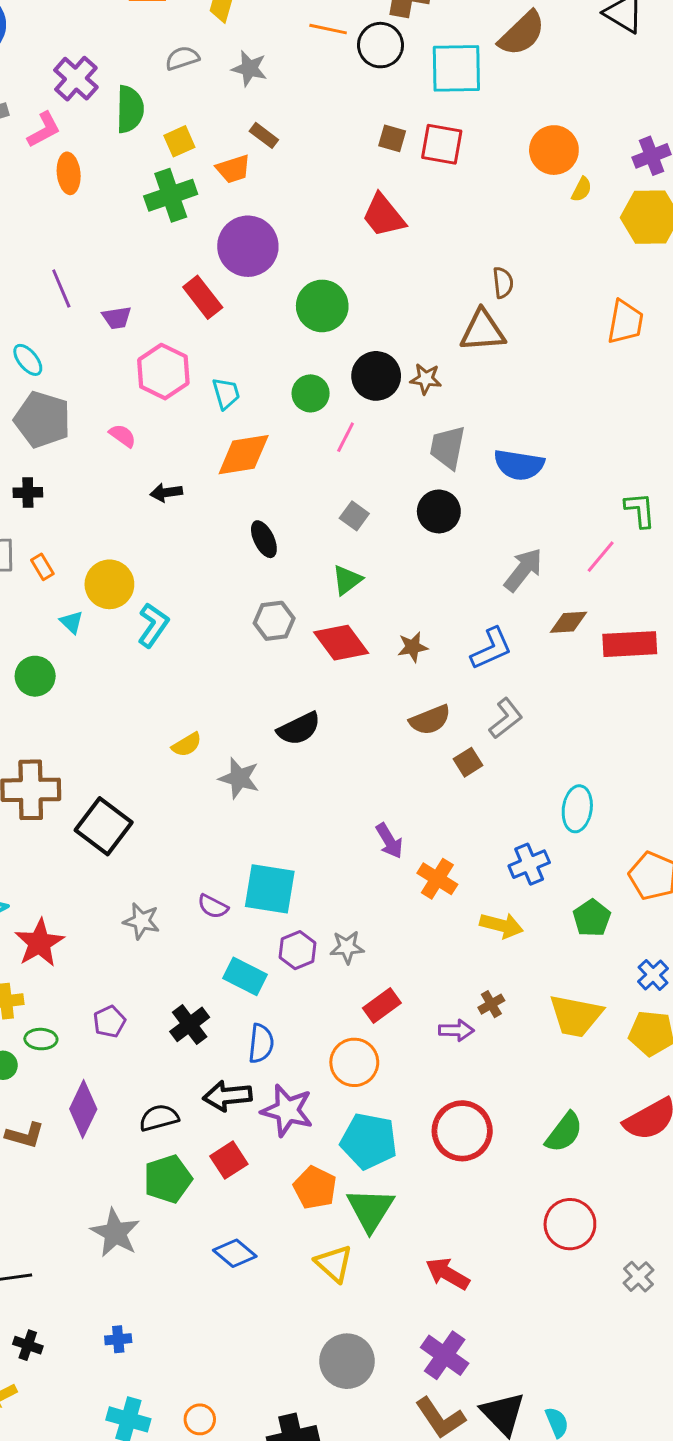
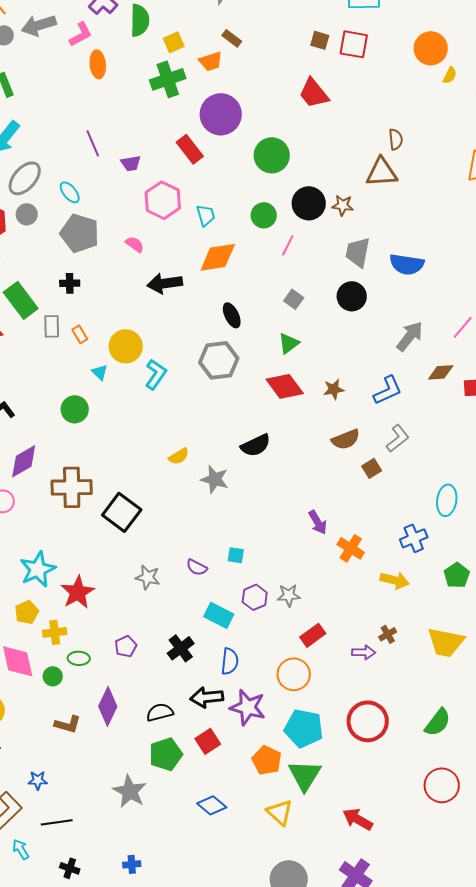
black arrow: (166, 493) -> (165, 283), size x1.6
gray hexagon: (274, 621) -> (219, 360), moved, size x1.4
cyan square: (270, 889) -> (236, 555), size x0.5

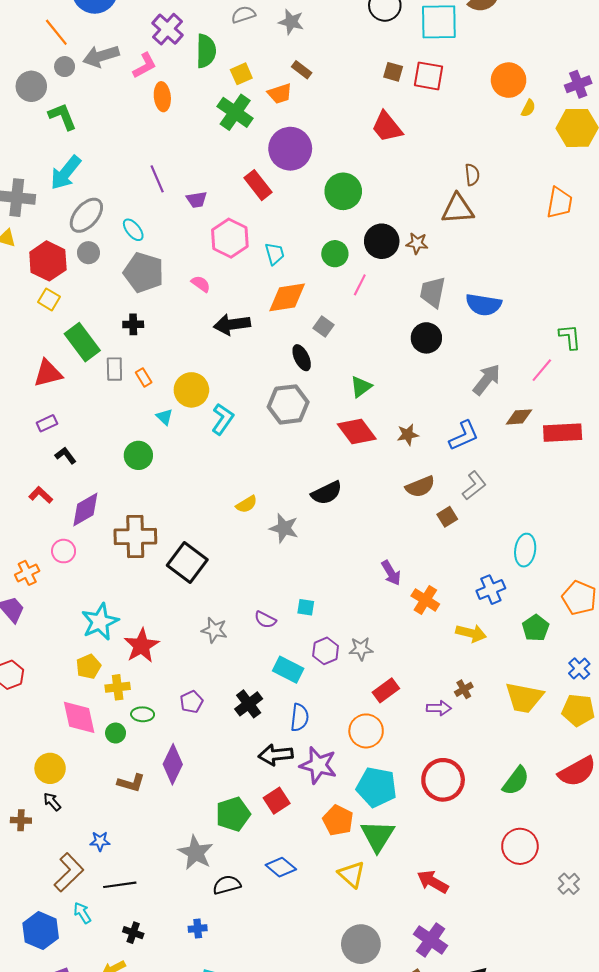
green cross: (168, 79) -> (235, 112), turned -36
gray square: (294, 299) -> (323, 326), moved
black semicircle: (160, 712) -> (227, 885), moved

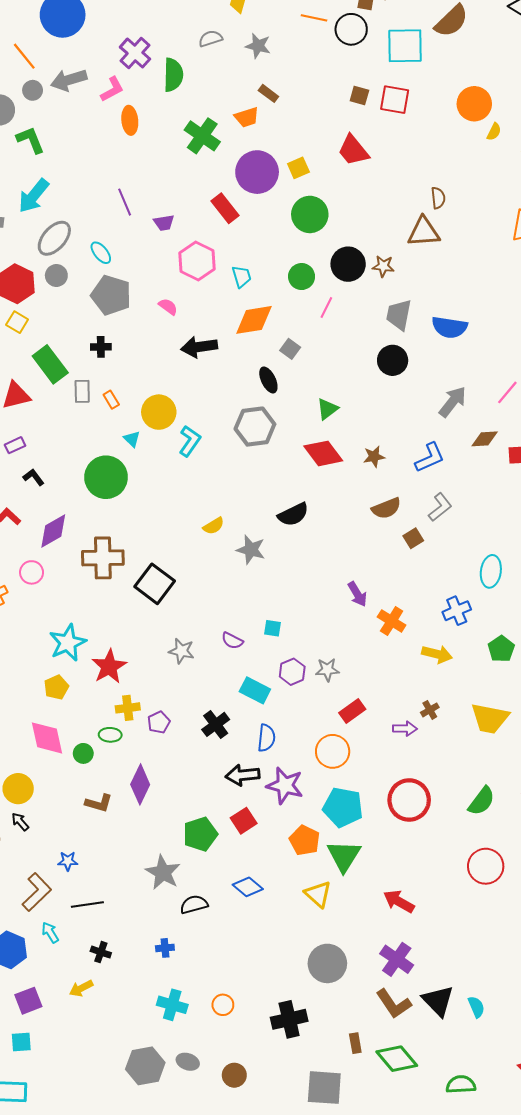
yellow square: (241, 74) -> (298, 168), moved
green circle: (138, 455) -> (106, 477), size x1.5
yellow cross: (118, 687) -> (128, 708), moved

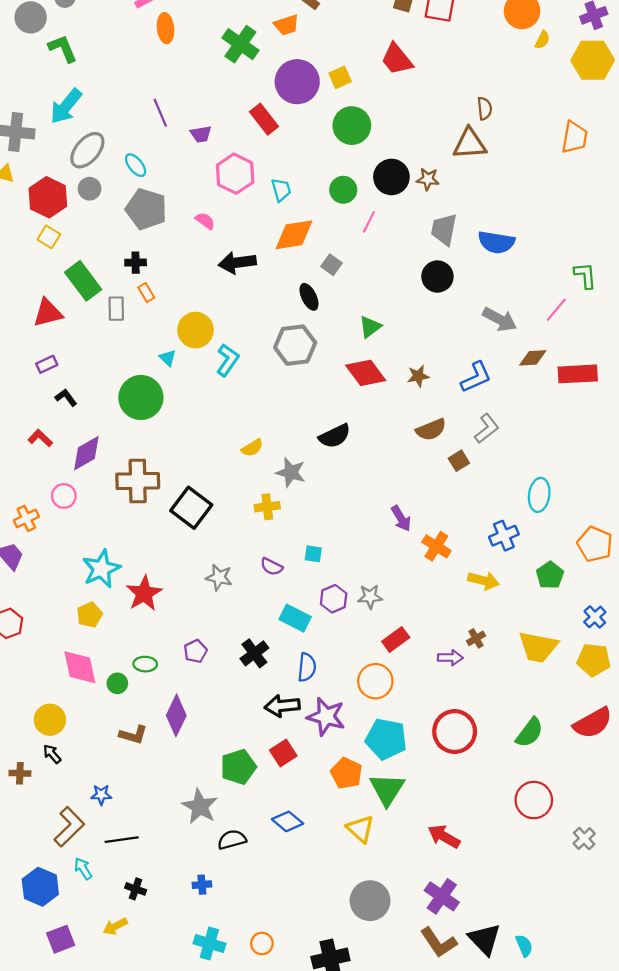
orange rectangle: (111, 400) -> (146, 293), moved
gray arrow: (453, 402) -> (500, 319), turned 80
yellow cross: (128, 708) -> (267, 507), moved

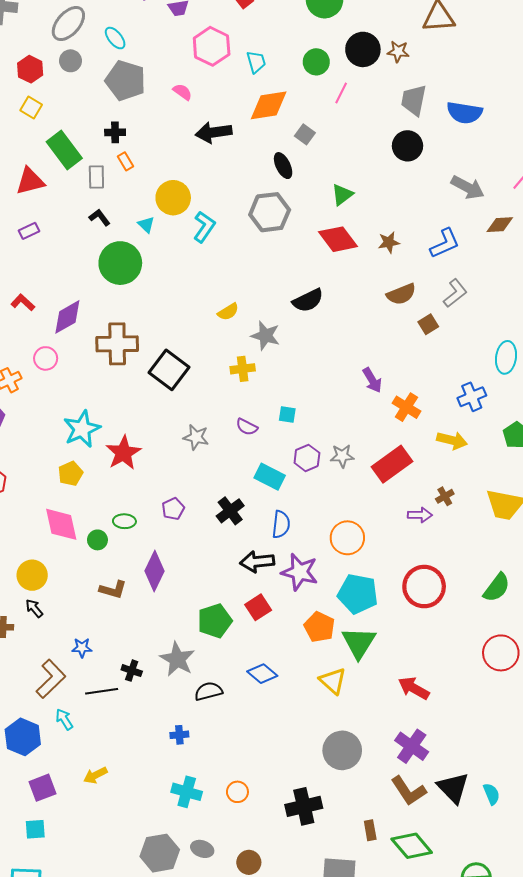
red hexagon: (48, 197) -> (30, 69), size x0.7
black L-shape: (66, 397) -> (100, 217), moved
red rectangle: (396, 639) -> (392, 464), moved, size x1.5
black cross: (136, 889) -> (132, 671), moved

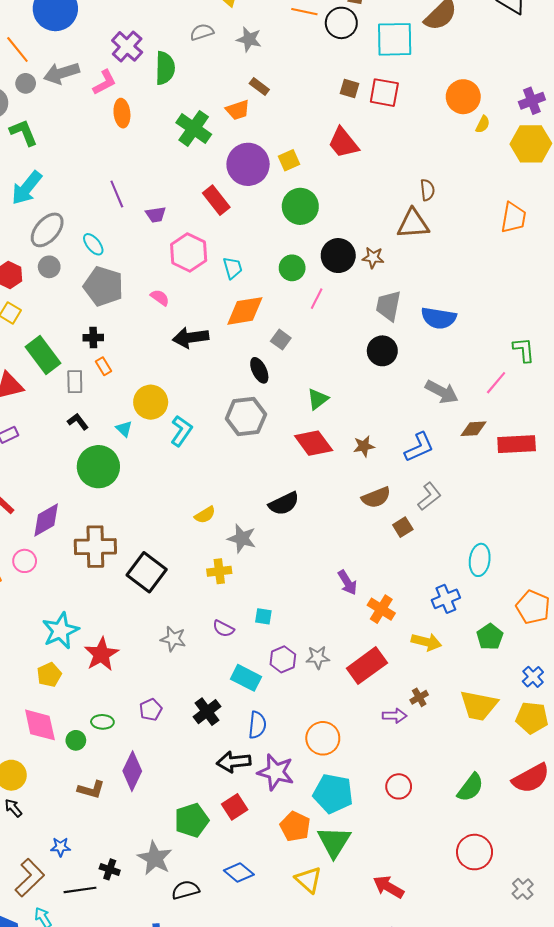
red circle: (424, 587) -> (399, 786), size x0.6

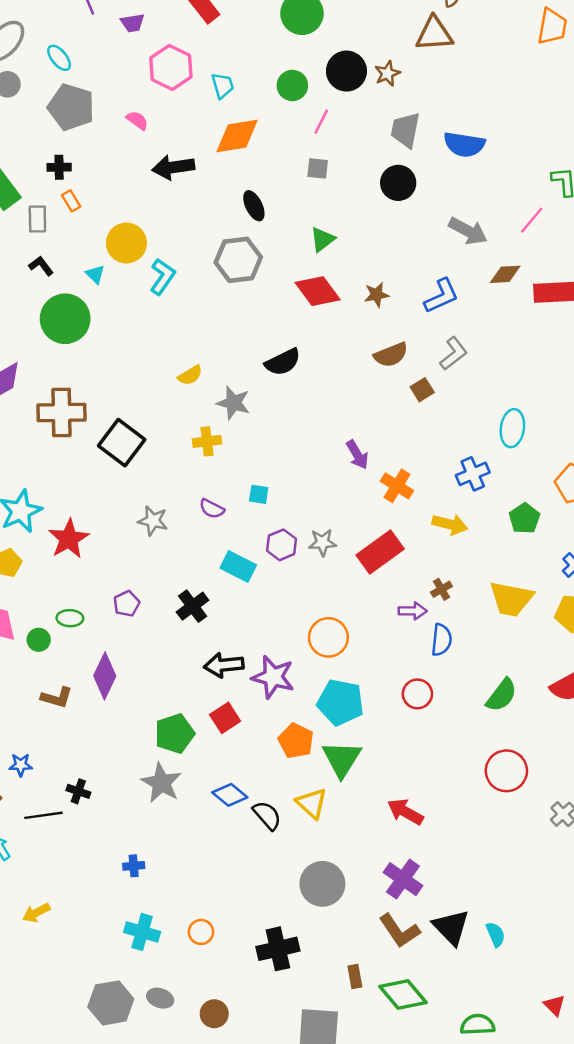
brown star: (373, 258) -> (387, 73), turned -30
gray square: (281, 340) -> (318, 168), moved, turned -30
blue semicircle: (257, 725) -> (441, 640), moved
gray star: (155, 858) -> (161, 783), moved
black semicircle: (185, 890) -> (267, 815), moved, turned 64

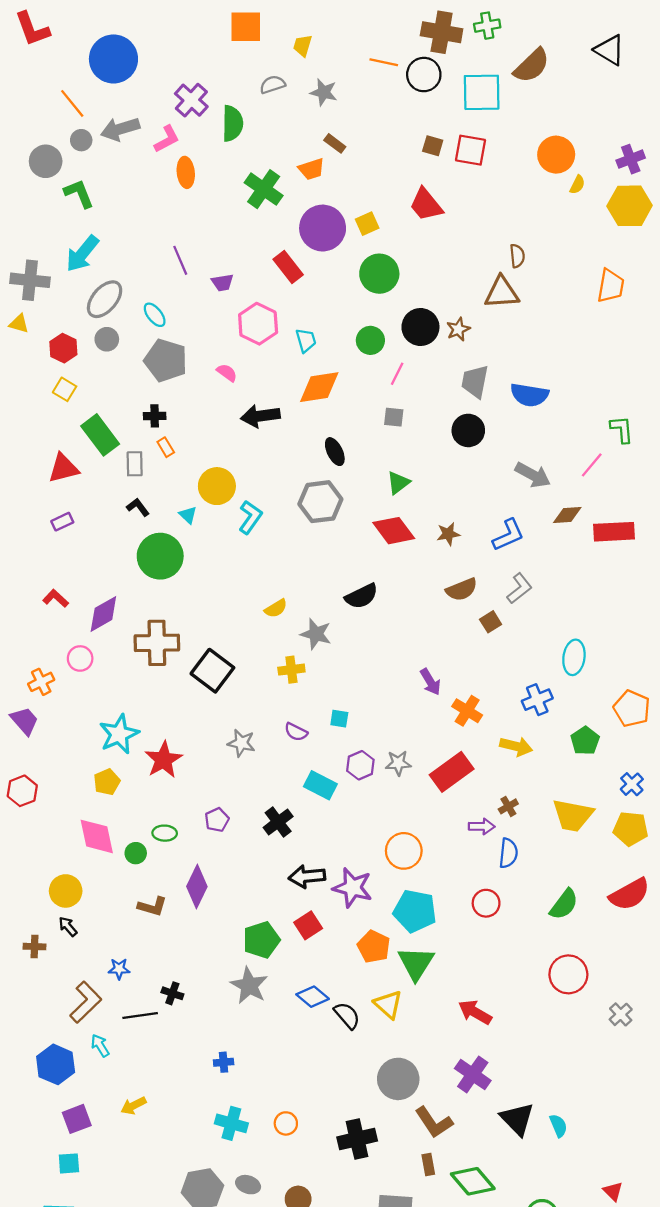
brown L-shape: (399, 931) -> (434, 1122), moved

